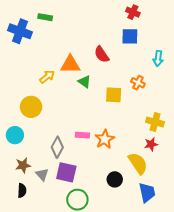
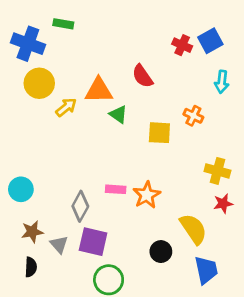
red cross: (133, 12) -> (182, 45), moved
blue square: (130, 36) -> (210, 41), moved, turned -30
yellow circle: (31, 107) -> (39, 83), moved
red star: (151, 144) -> (223, 203), moved

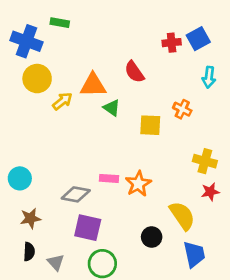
red cross: (182, 45) -> (172, 43), turned -30
gray diamond: (80, 206) -> (76, 194), turned 72
gray triangle: (59, 244) -> (56, 262), moved

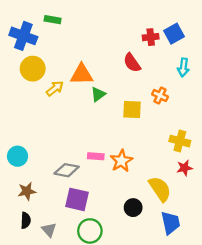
red semicircle: (134, 72) -> (132, 63), moved
green triangle: (112, 108) -> (98, 94), turned 49

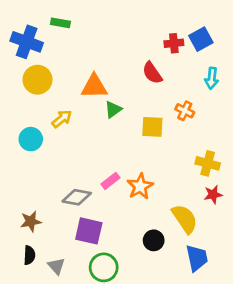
yellow arrow: (55, 88) -> (62, 119), moved
cyan circle: (18, 156) -> (31, 139), moved
pink rectangle: (96, 156) -> (110, 181), turned -42

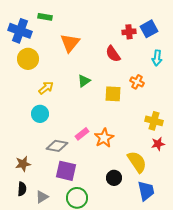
orange triangle: (94, 86) -> (70, 43), moved, turned -50
cyan circle: (31, 139) -> (40, 114), moved
gray triangle: (56, 266) -> (42, 197), turned 40

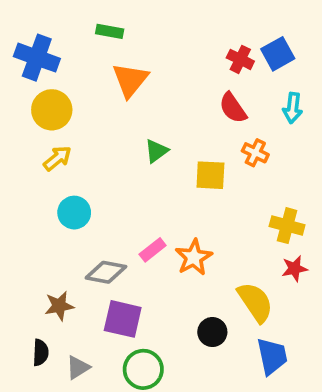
green rectangle: (45, 17) -> (110, 31), moved
red cross: (129, 32) -> (240, 59), turned 32
red semicircle: (113, 54) -> (233, 108), moved
yellow arrow: (46, 88) -> (57, 158), moved
brown star: (23, 164) -> (59, 306), moved

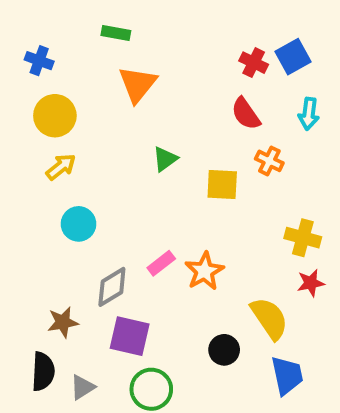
blue cross: (37, 58) -> (39, 61), size x0.6
gray diamond: (106, 272) -> (112, 287), turned -42
black semicircle: (41, 353) -> (43, 371), size x1.4

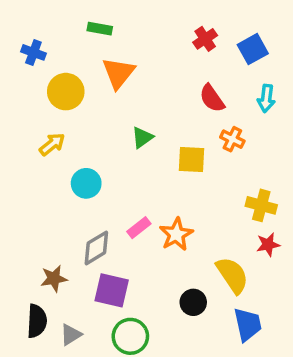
red cross: (254, 63) -> (205, 39), moved, turned 30
yellow circle: (55, 116) -> (66, 92), moved
cyan circle: (79, 224) -> (86, 183), moved

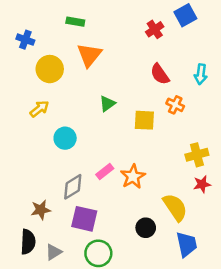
blue square: (253, 49) -> (185, 15), moved
yellow cross: (261, 205) -> (197, 155), turned -30

